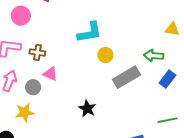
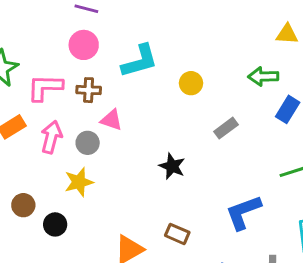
pink circle: (21, 16) -> (84, 45), moved
cyan L-shape: (90, 32) -> (140, 61), moved
gray rectangle: (126, 77) -> (226, 128), moved, size x0.6

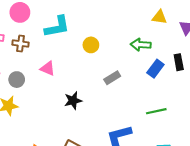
pink triangle: (111, 120) -> (48, 68), moved
black star: (172, 166) -> (73, 101), turned 30

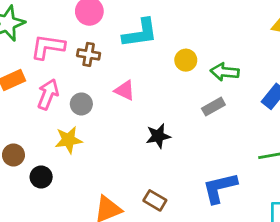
green arrow: (141, 45) -> (225, 72), moved

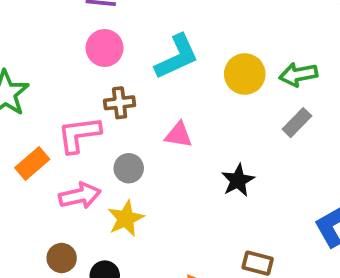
pink L-shape: (48, 47) -> (79, 135), moved
yellow circle: (186, 60) -> (245, 74), size x1.4
pink arrow: (48, 94) -> (80, 196), moved, turned 72

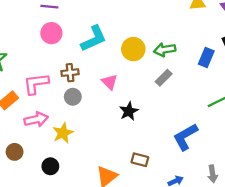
brown cross: (120, 103) -> (70, 73), moved
pink triangle: (179, 135) -> (110, 82), moved, turned 35
gray circle: (129, 168) -> (73, 97), moved
brown circle: (62, 258) -> (15, 152), moved

